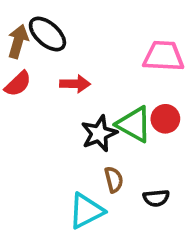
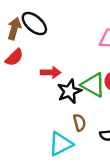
red arrow: (75, 84) -> (51, 72), moved

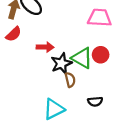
brown semicircle: (79, 123) -> (70, 80), moved

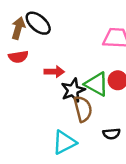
red semicircle: (14, 34) -> (18, 57), turned 35
brown semicircle: (70, 80) -> (83, 109), size x1.5

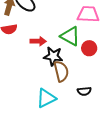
green triangle: (97, 84) -> (70, 36), moved
black star: (73, 90) -> (53, 56), turned 30

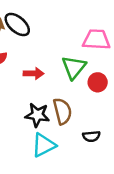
green triangle: (70, 36) -> (74, 67), turned 40
black star: (53, 56) -> (37, 115), moved

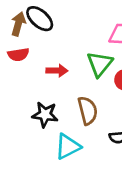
black star: (37, 115) -> (45, 115), moved

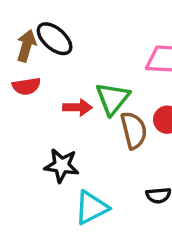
green triangle: (100, 64) -> (113, 99), moved
brown semicircle: (88, 111) -> (134, 130), moved

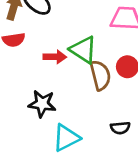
green triangle: (113, 99) -> (83, 50), turned -36

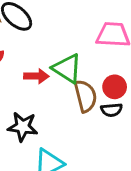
black semicircle: (120, 128) -> (112, 110), moved

